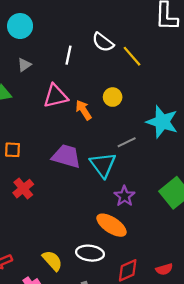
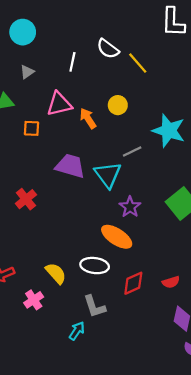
orange square: (12, 150) -> (31, 128), moved

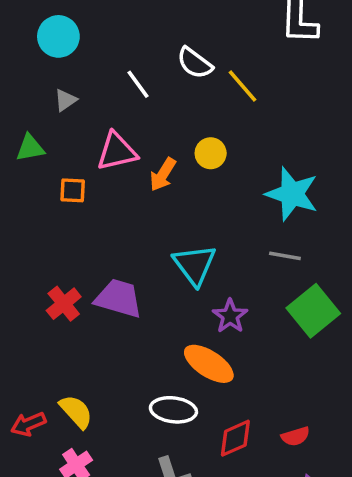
white line: (72, 62) -> (138, 84), turned -48
orange arrow: (88, 118) -> (163, 174), turned -115
gray line: (132, 152) -> (285, 256), moved, turned 36
purple trapezoid: (70, 166) -> (119, 298), moved
yellow semicircle: (56, 273) -> (76, 412), moved

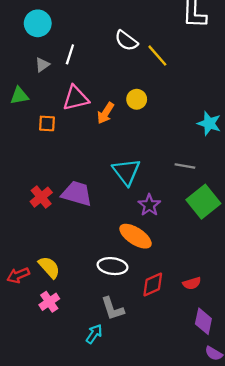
white line: (138, 84) -> (70, 54), moved, turned 54
cyan star: (292, 194) -> (209, 123), moved, size x0.7

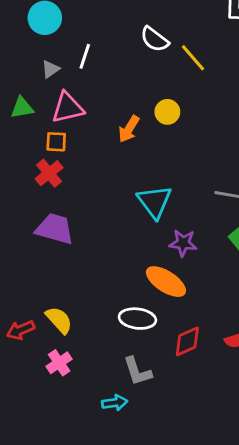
pink triangle: (76, 98) -> (68, 108), moved
purple trapezoid: (77, 194) -> (55, 229), moved
red cross: (41, 197) -> (49, 173), moved
purple star: (149, 205) -> (183, 243), turned -30
cyan arrow: (94, 334) -> (115, 403), turned 48

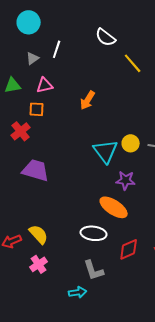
yellow line: (193, 58) -> (133, 63), moved
pink triangle: (68, 108) -> (45, 85), size x0.7
yellow circle: (167, 112) -> (131, 143), moved
red cross: (49, 173) -> (21, 131), moved

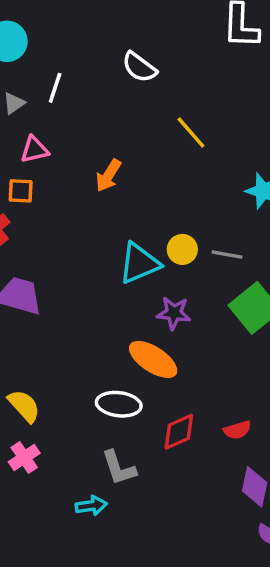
yellow line: (133, 63) -> (191, 132), moved
cyan triangle: (106, 151) -> (139, 263), turned 44

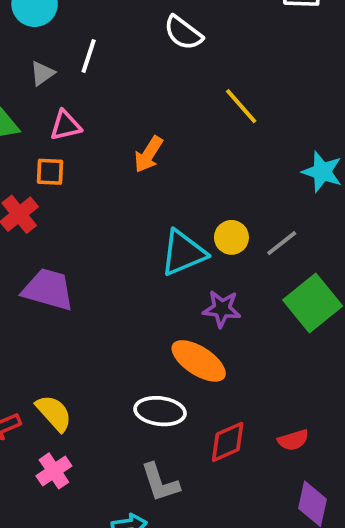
gray line: (227, 255) -> (282, 243), turned -48

